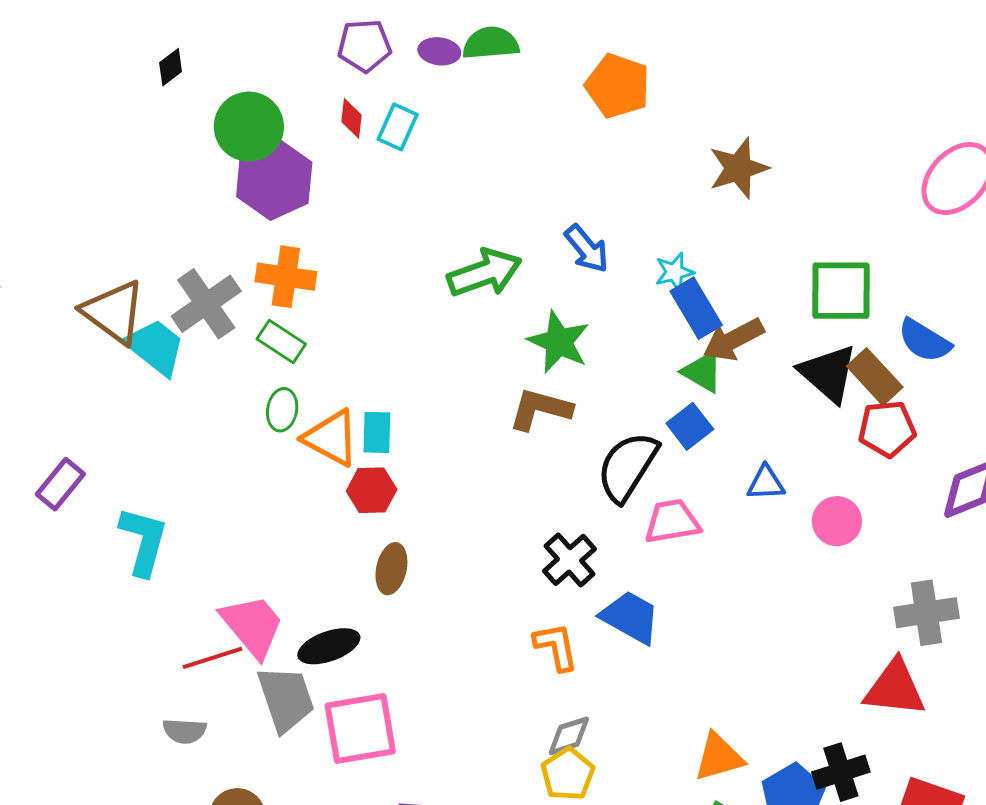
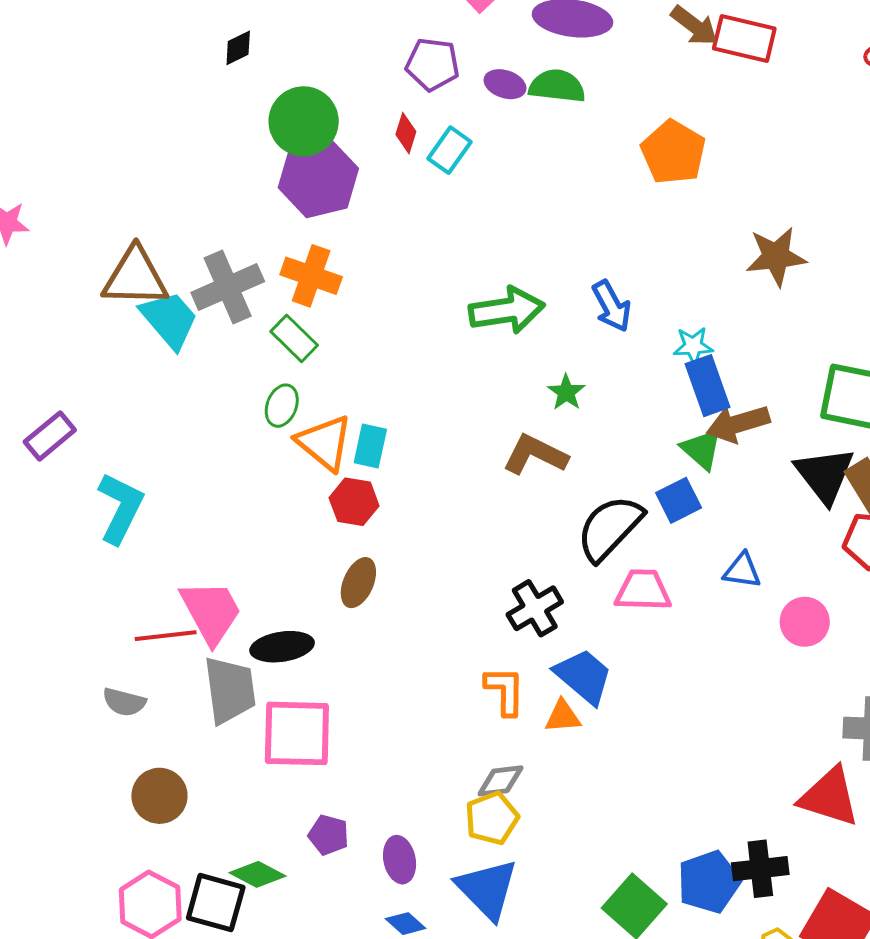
brown triangle: (114, 312) -> (135, 277), turned -46
green star: (559, 342) -> (566, 392), size x0.6
orange triangle: (719, 757) -> (563, 716), moved, size x0.7

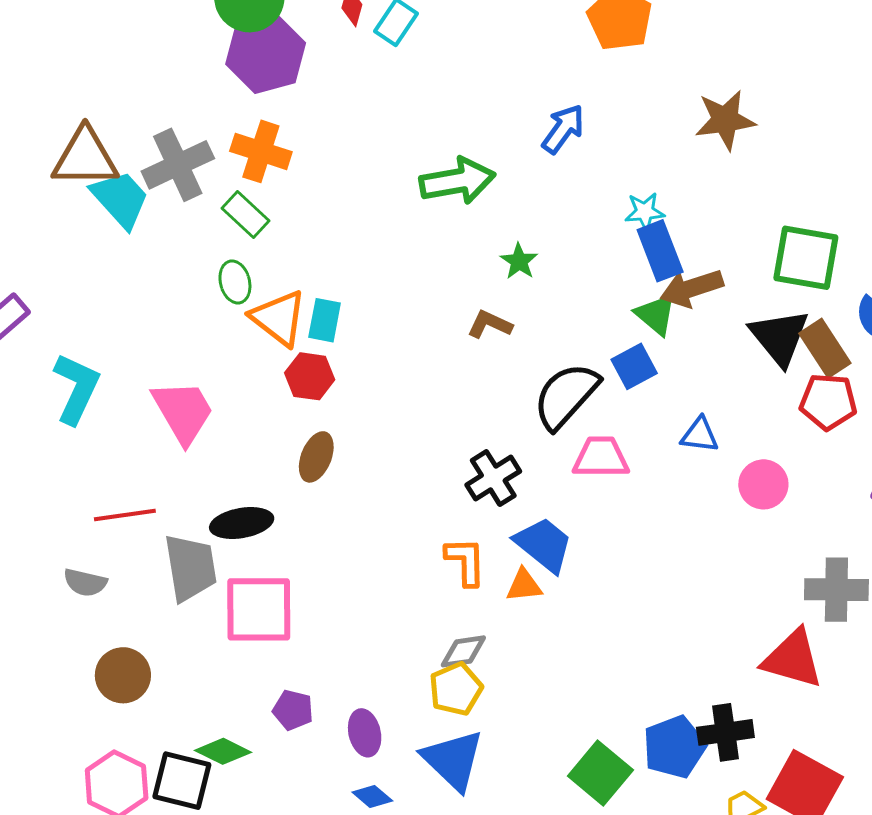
blue arrow: (612, 306) -> (563, 129), moved, turned -114
green ellipse: (282, 406) -> (235, 282), turned -33
brown L-shape: (535, 455) -> (490, 324), size x0.7
pink trapezoid: (211, 612) -> (183, 412), moved

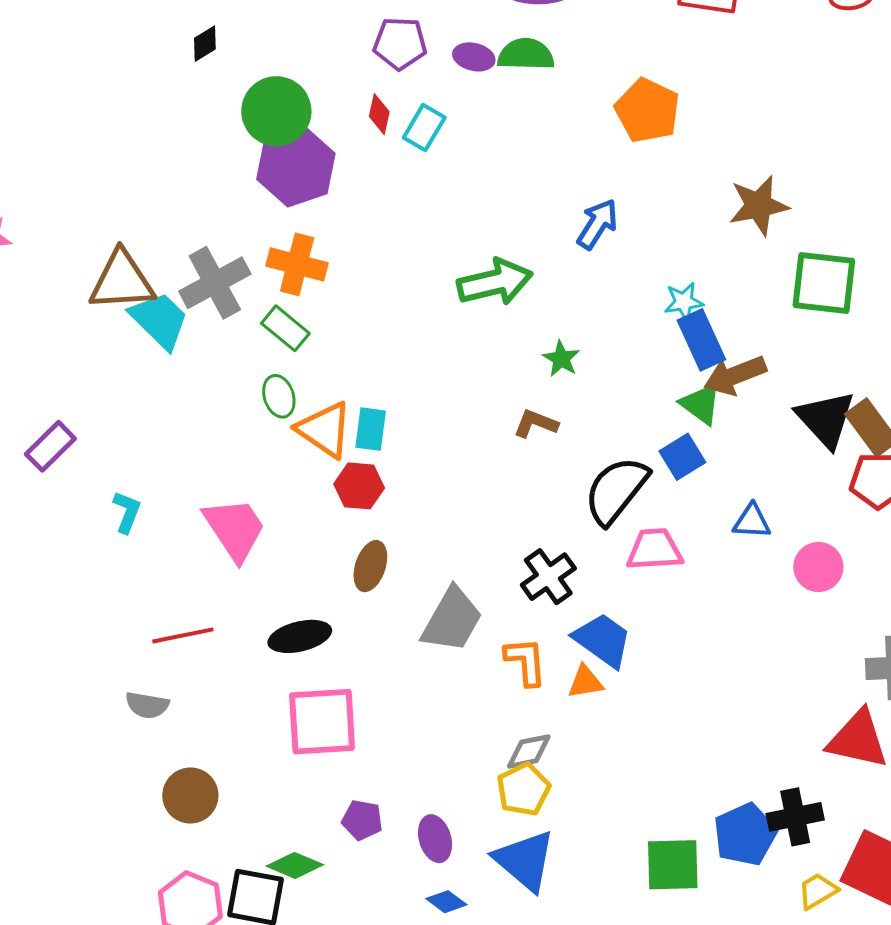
green square: (806, 258) -> (824, 283), moved
cyan L-shape: (76, 388) -> (127, 512), size x0.6
gray trapezoid: (190, 568) -> (452, 620), moved, turned 42
green square: (600, 773) -> (673, 865), turned -38

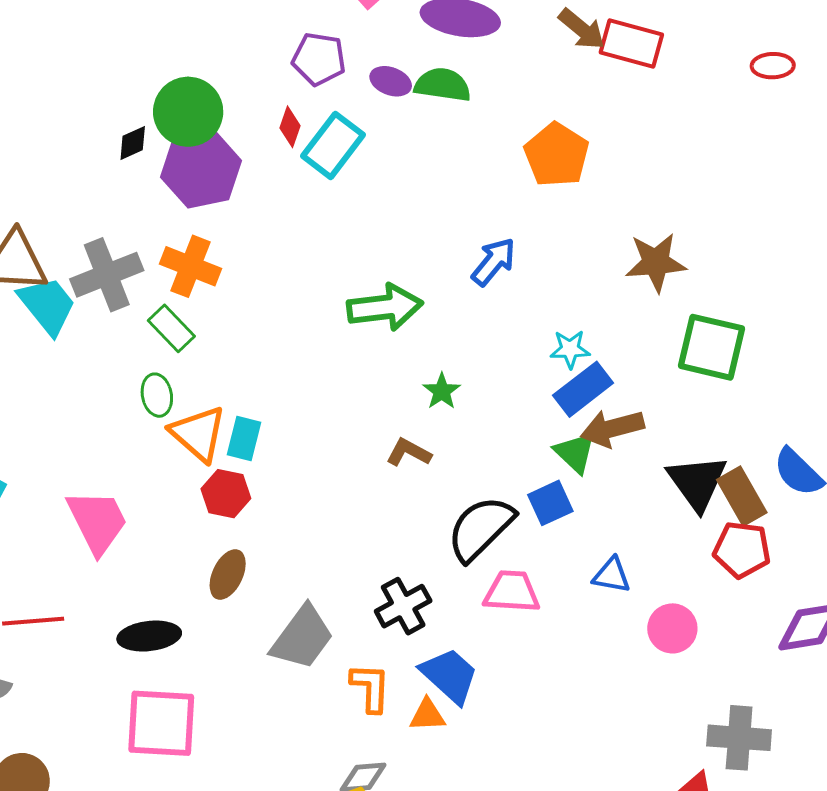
black diamond: (205, 44) -> (133, 143), moved
cyan rectangle: (424, 128) -> (333, 145), size x1.4
blue rectangle: (701, 340) -> (583, 389), turned 70

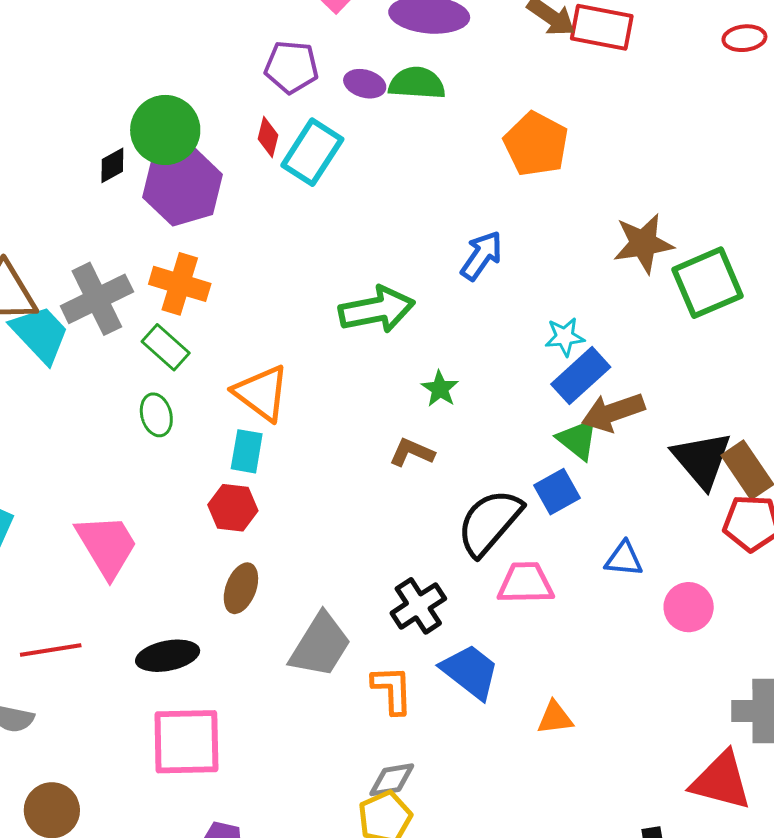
green square: (711, 347) -> (707, 283), moved, turned -32
orange triangle: (198, 434) -> (262, 393), moved
orange triangle: (427, 715) -> (555, 718), moved

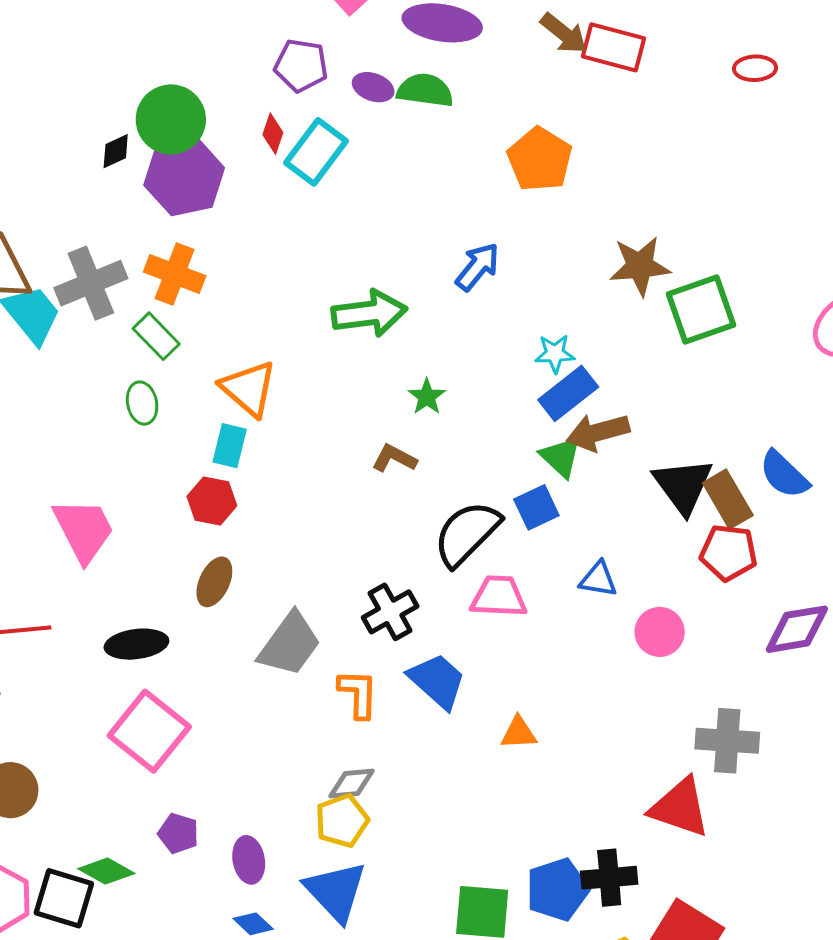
pink square: (186, 742) -> (149, 731), turned 36

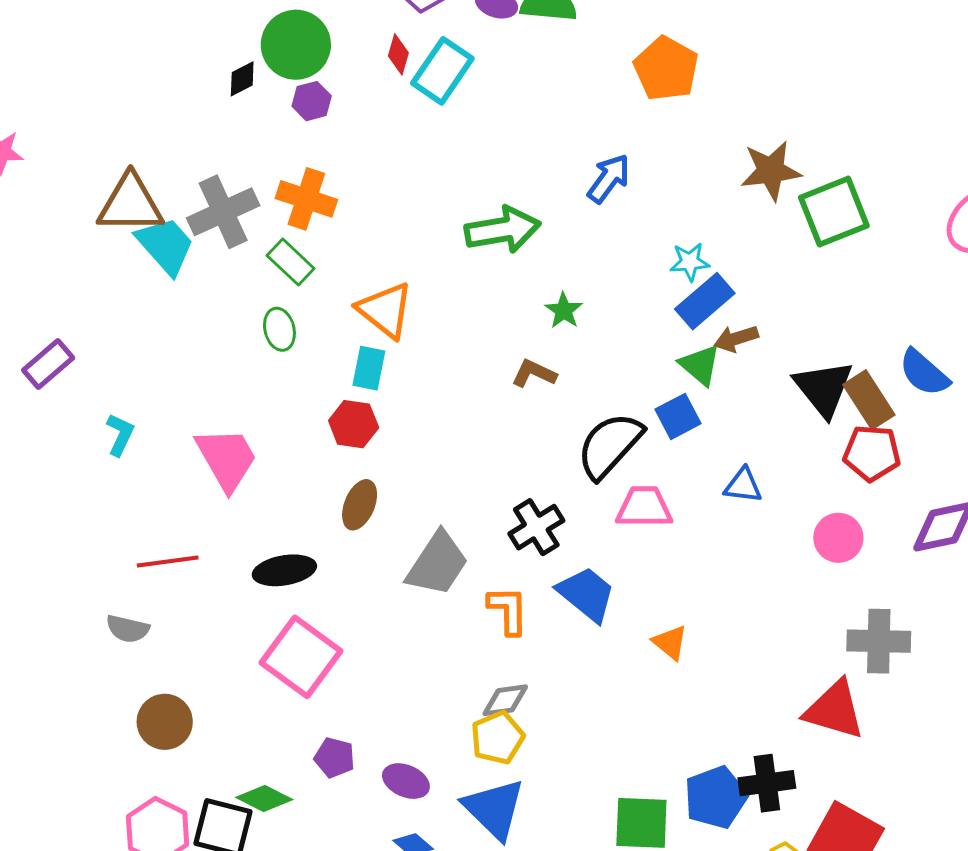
purple hexagon: (184, 176) -> (312, 101), size x0.5
brown arrow: (598, 432) -> (736, 339), size x0.7
pink circle: (660, 632) -> (838, 538), moved
orange triangle: (519, 733) -> (670, 642), turned 45
purple ellipse: (249, 860) -> (406, 781), turned -54

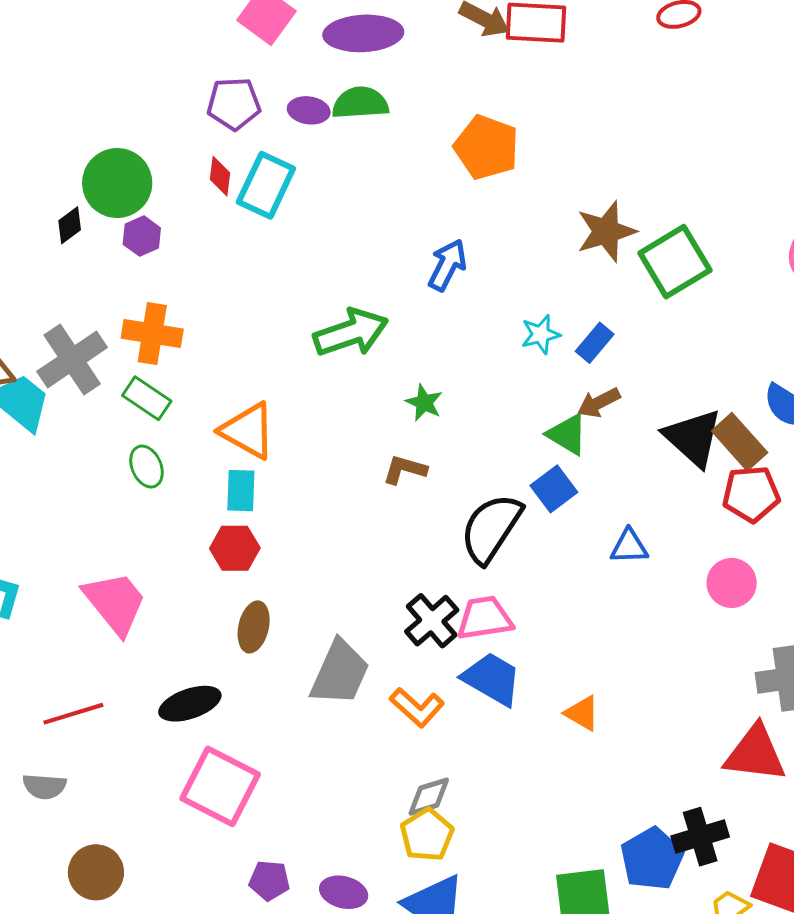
blue rectangle: (705, 301) -> (595, 343), moved, size x0.7
pink trapezoid: (644, 507) -> (485, 618), moved
orange L-shape: (508, 610) -> (417, 707), turned 142

